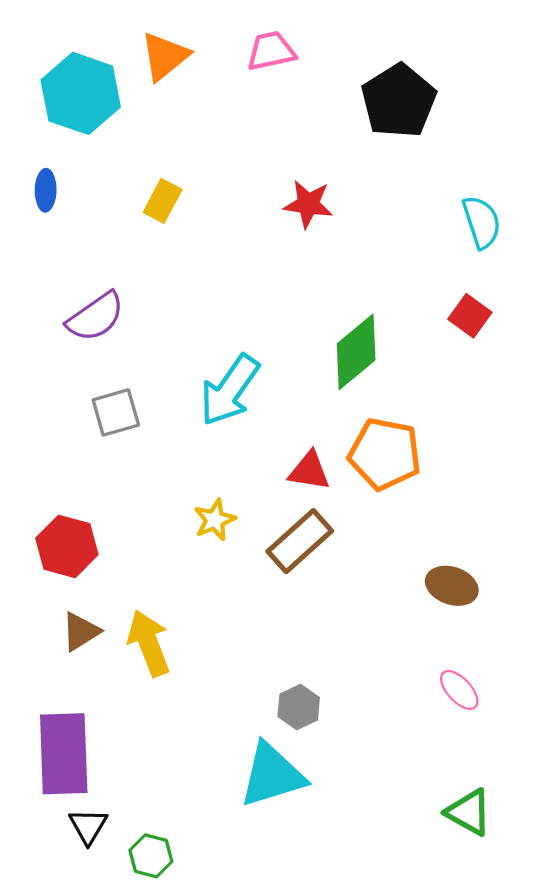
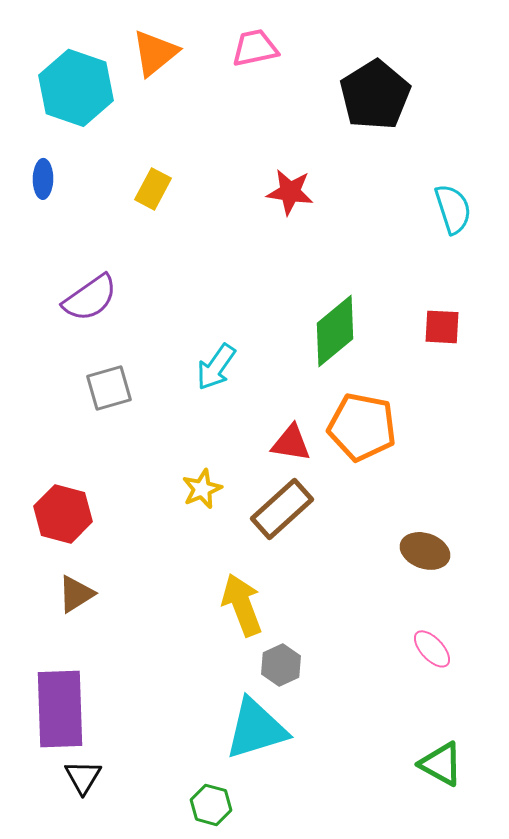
red square: (470, 316) -> (442, 327), moved, turned -33
cyan arrow: (230, 390) -> (216, 367), size x0.7
yellow arrow: (149, 643) -> (242, 605), moved
green hexagon: (151, 856) -> (211, 805), moved

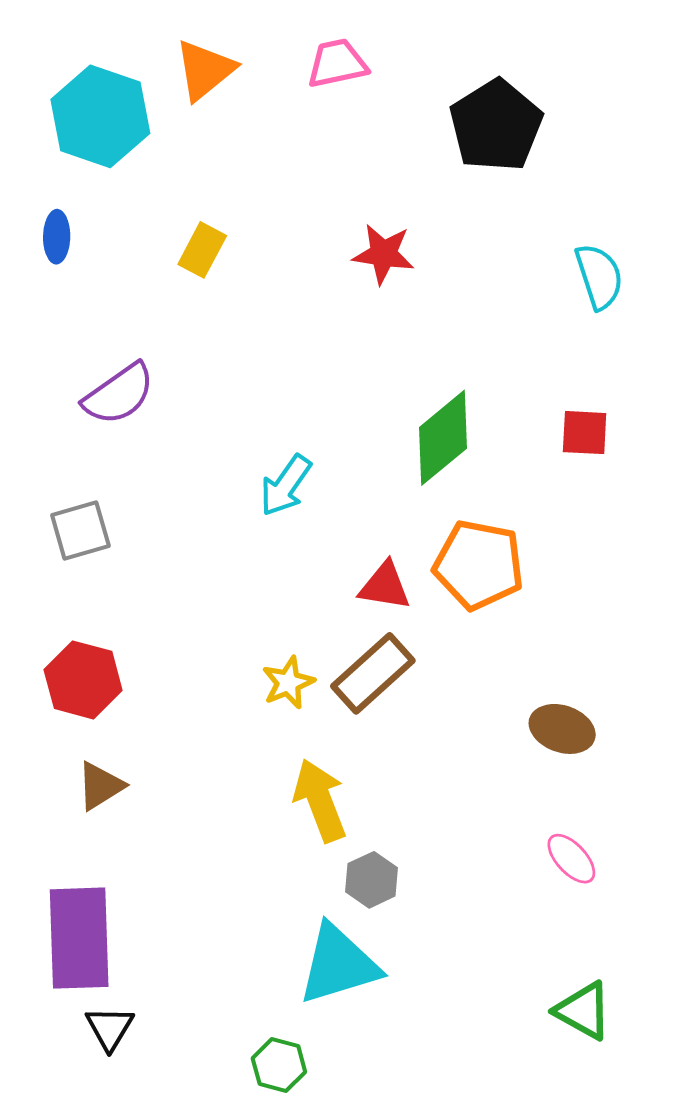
gray square: (109, 388) -> (80, 530), moved
yellow star: (202, 489) -> (288, 683), moved

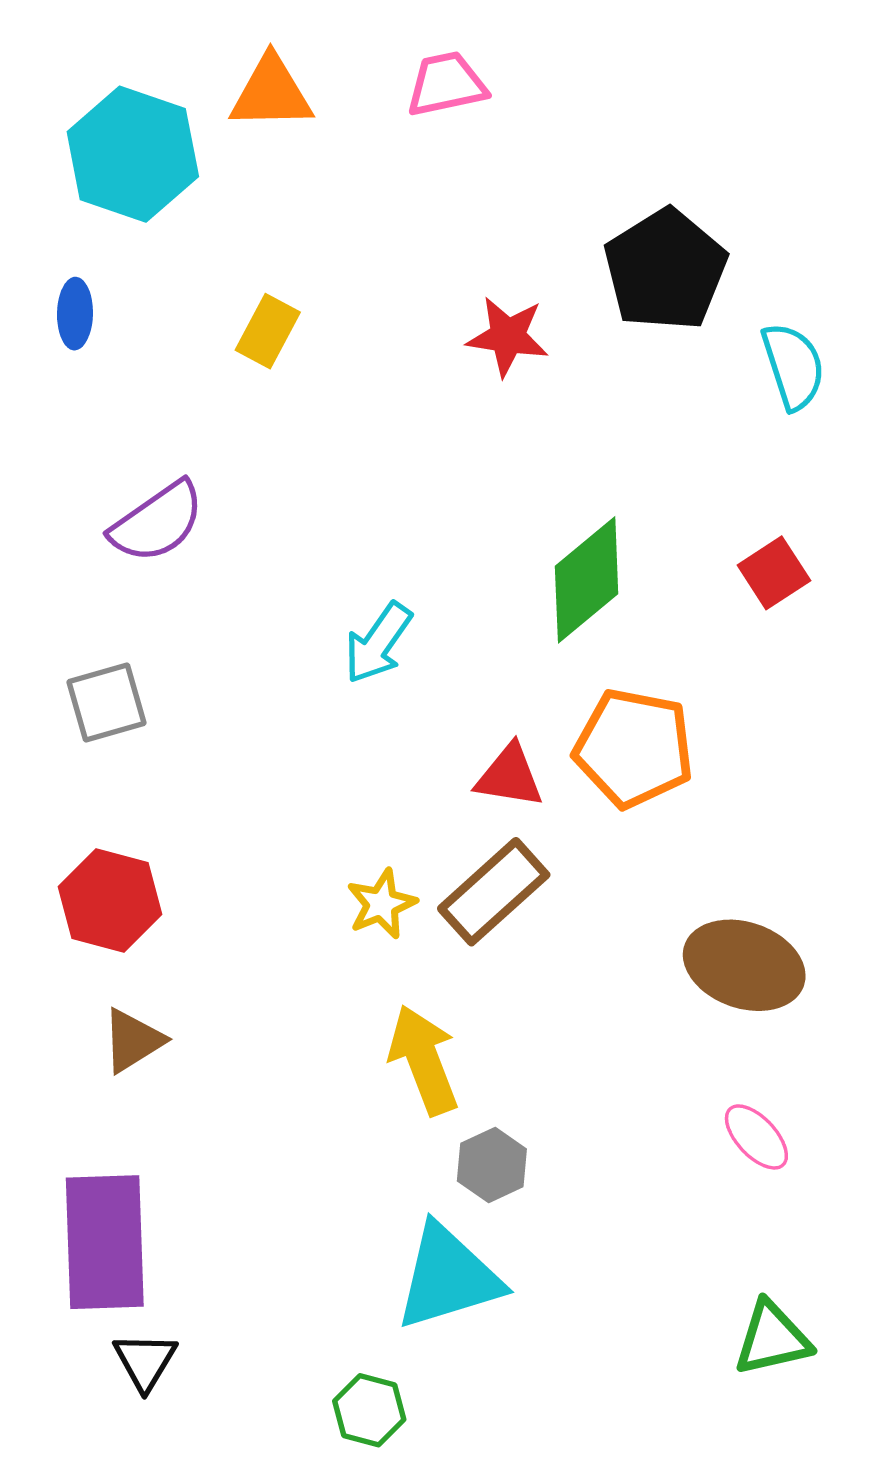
orange triangle: (205, 70) -> (271, 93), turned 38
black pentagon: (496, 126) -> (665, 270), moved
red square: (585, 433) -> (774, 573), turned -36
brown ellipse: (562, 729) -> (744, 965), size x1.4
green triangle: (583, 1011) -> (772, 1338), turned -42

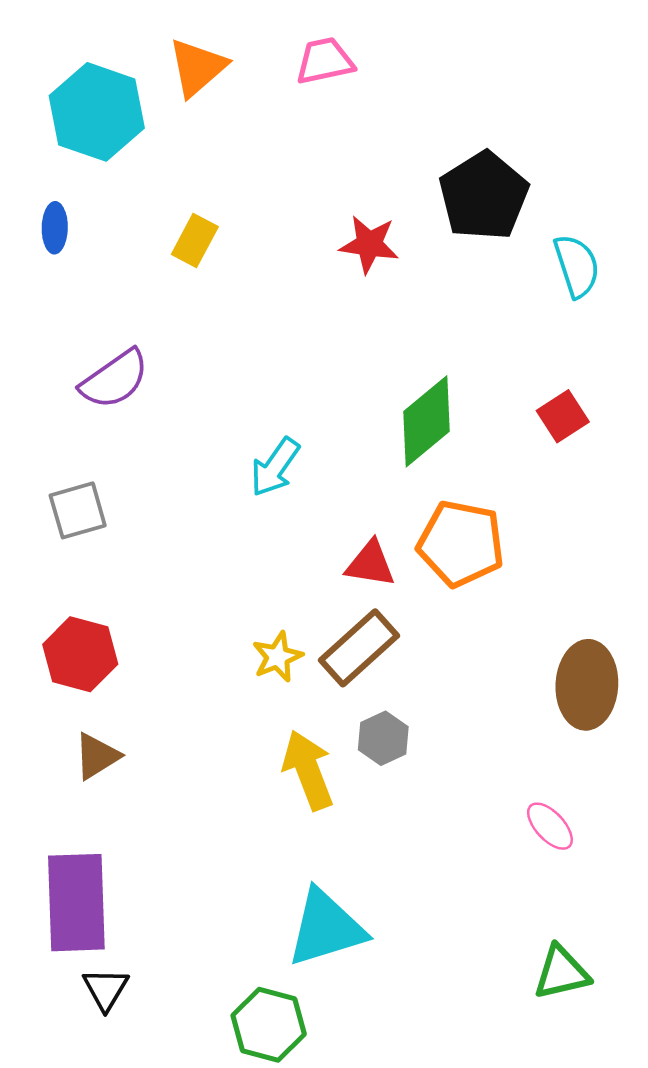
orange triangle: (271, 93) -> (197, 67), turned -40
brown ellipse: (744, 965) -> (587, 685), moved, turned 74
gray hexagon: (492, 1165) -> (383, 738), moved
green hexagon: (369, 1410) -> (269, 1025), size x1.4

